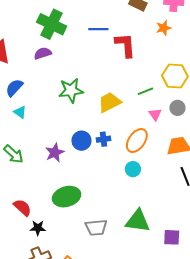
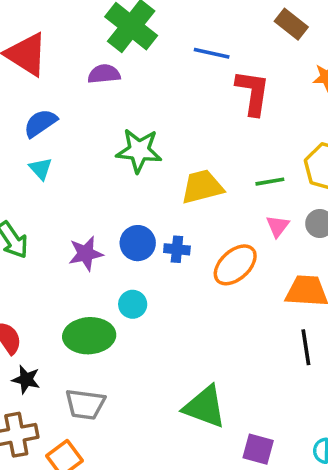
cyan circle: (133, 169) -> (133, 304), moved
gray trapezoid: (96, 228) -> (85, 404), moved

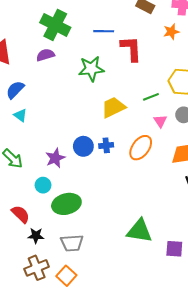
green star: (139, 151) -> (91, 69), moved
cyan circle: (133, 304) -> (43, 185), moved

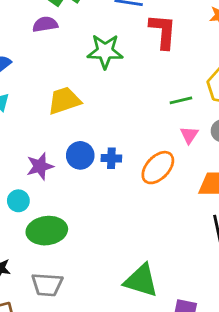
yellow trapezoid: (113, 107) -> (64, 101), moved

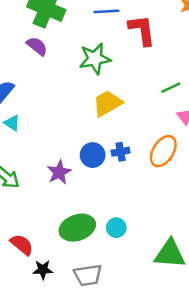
purple semicircle: (45, 24) -> (37, 46), turned 60
yellow trapezoid: (64, 101) -> (107, 103), moved
cyan circle: (18, 201) -> (116, 228), moved

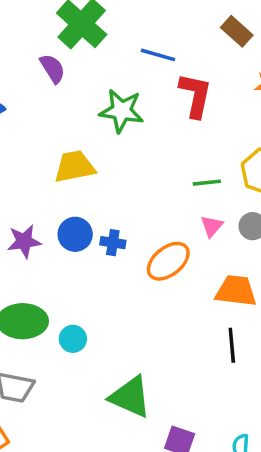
yellow trapezoid: (107, 103) -> (74, 167), moved

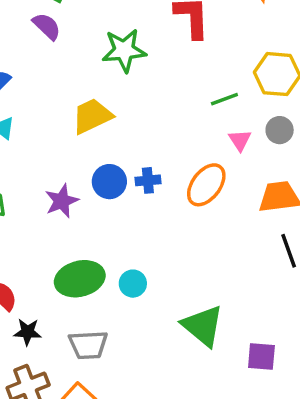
green triangle: (130, 397) -> (203, 326), turned 30

